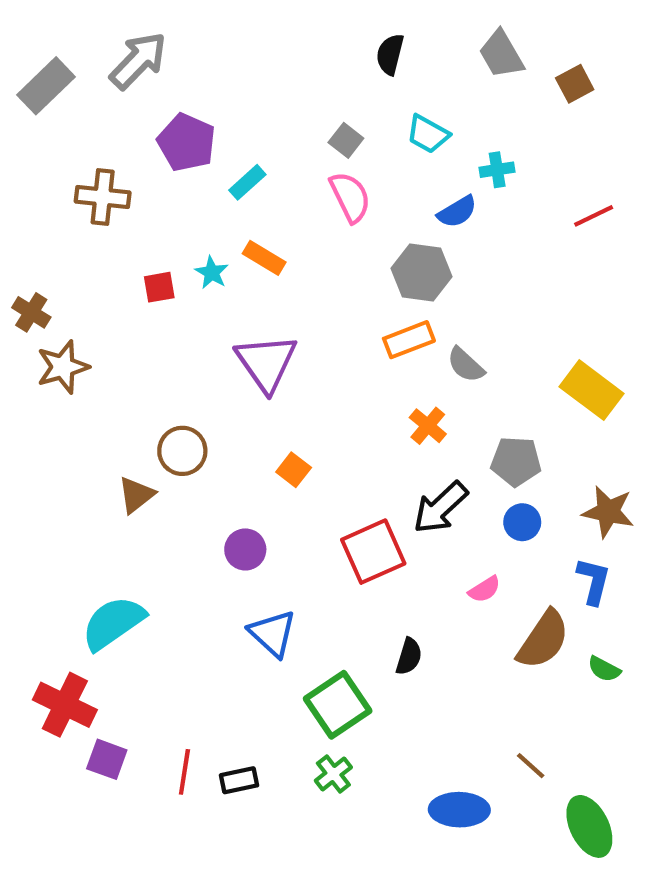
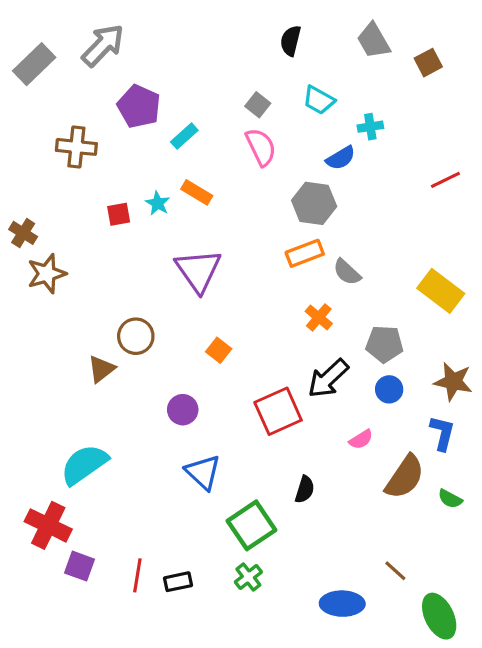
red line: (594, 216) -> (445, 180), moved

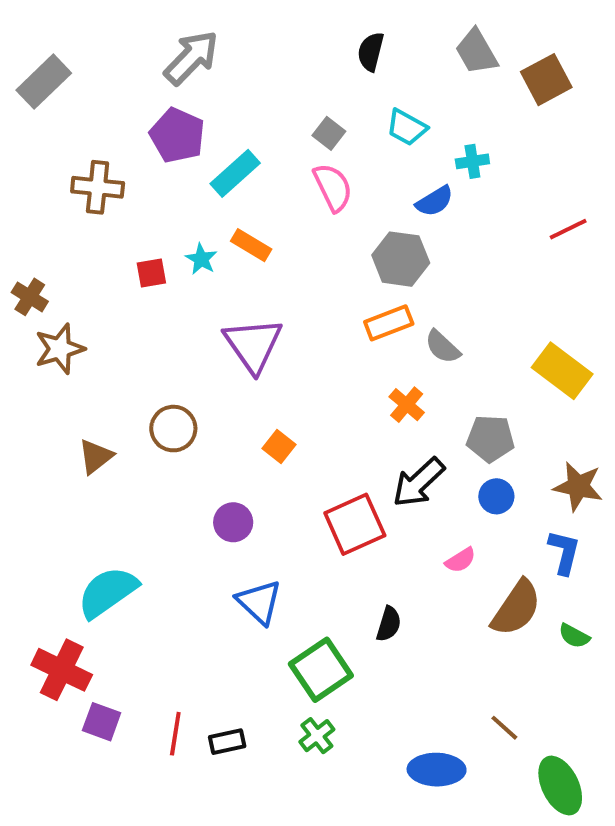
gray arrow: (103, 45) -> (191, 58), moved
brown square: (428, 63) -> (546, 80), size x1.4
cyan rectangle: (184, 136) -> (235, 173), size x1.4
brown triangle: (101, 369) -> (96, 456), moved

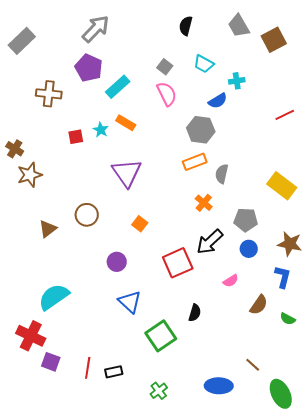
gray semicircle: (443, 347) -> (222, 174), turned 60
brown semicircle: (516, 608) -> (259, 305), size x0.7
green cross: (317, 736) -> (159, 391), moved

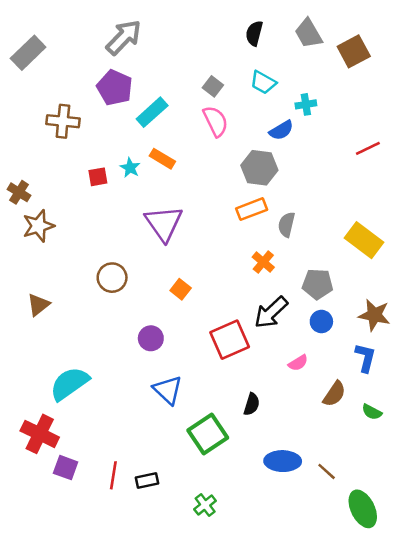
black semicircle: (186, 26) -> (254, 33), moved
brown triangle: (48, 229) -> (38, 305), moved
blue ellipse: (219, 386) -> (283, 461), moved

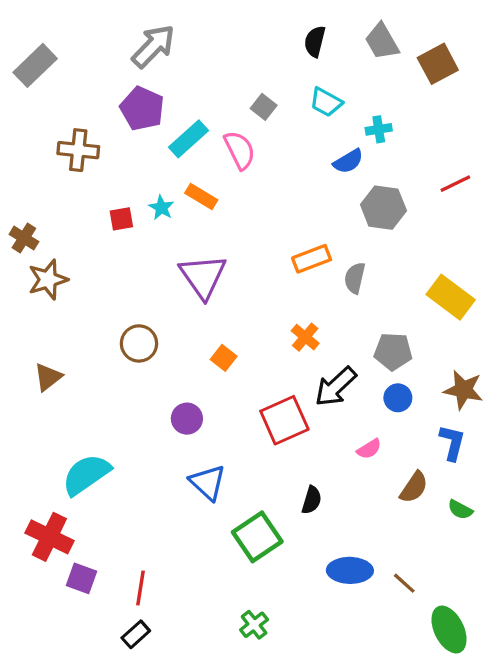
pink semicircle: (215, 121) -> (240, 150), moved
gray hexagon: (259, 168) -> (383, 208), moved
orange cross: (263, 262) -> (305, 337), moved
black rectangle: (147, 480) -> (136, 634), moved, turned -30

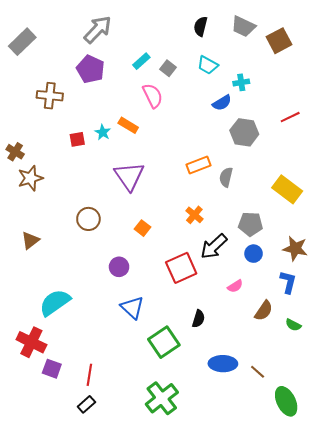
gray trapezoid: (382, 41) -> (243, 26), turned -35
cyan rectangle: (189, 139) -> (141, 61), moved, size x0.7
green cross: (254, 625) -> (162, 398), size x1.8

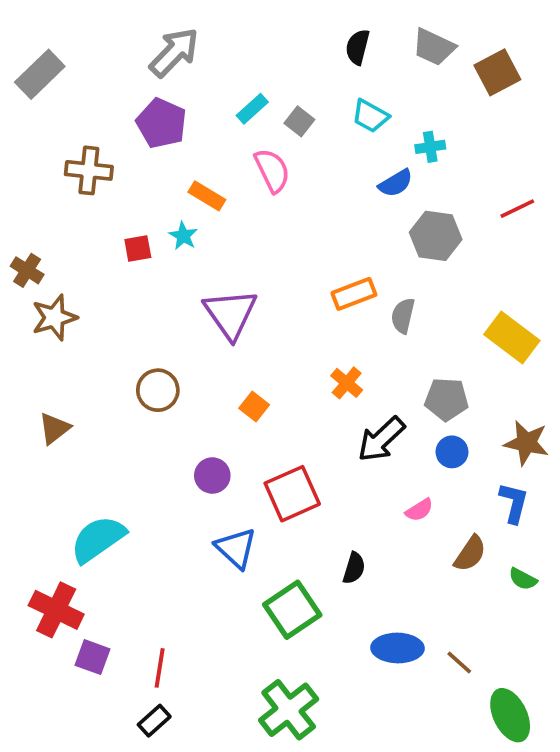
orange rectangle: (128, 125) -> (207, 196), moved
red square: (181, 268) -> (292, 494), moved

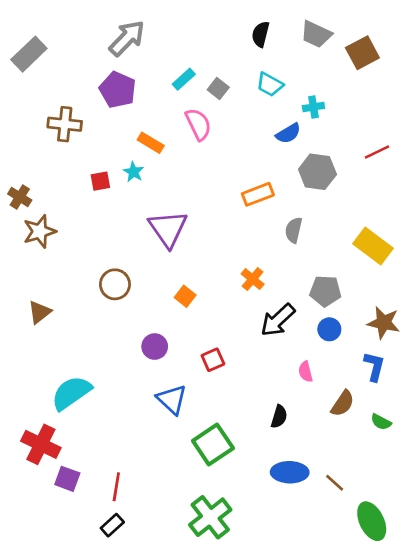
orange rectangle: (354, 294) -> (258, 194), moved
red square: (292, 494) -> (213, 360), size x0.6
pink semicircle: (419, 510) -> (306, 372), turned 108
black semicircle: (354, 568) -> (279, 417), moved

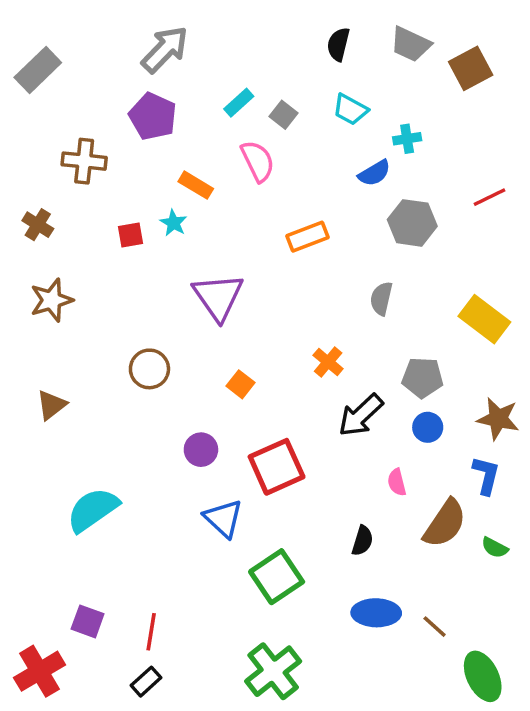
orange rectangle: (258, 194) -> (307, 237), moved
brown cross: (20, 197) -> (38, 225), moved
red square: (213, 360) -> (277, 467), size x1.8
brown semicircle: (343, 403) -> (445, 523), size x1.4
red cross: (41, 444) -> (40, 671), moved, turned 33

